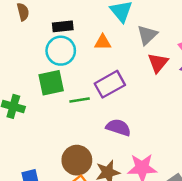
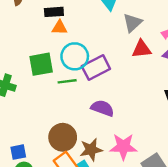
orange triangle: (103, 42) -> (60, 28), moved
cyan circle: (61, 51) -> (75, 56), moved
red triangle: (158, 63) -> (142, 49), turned 42

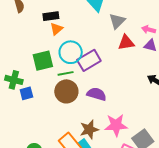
orange triangle: (60, 28) -> (56, 29), turned -40
brown circle: (63, 137) -> (66, 91), moved
blue square: (18, 152) -> (26, 93), moved

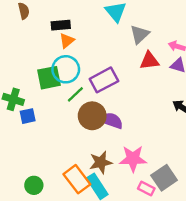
cyan circle: (71, 52) -> (66, 69), moved
green line: (66, 73) -> (75, 94), turned -35
brown circle: (66, 91) -> (92, 116), moved

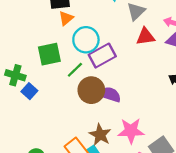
cyan circle: (66, 69) -> (86, 40), moved
blue square: (28, 116) -> (29, 91), turned -35
brown star: (101, 162) -> (100, 135), turned -30

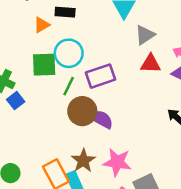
orange triangle: (66, 18) -> (42, 25), moved
cyan circle: (86, 40) -> (69, 53), moved
green line: (75, 70) -> (69, 86), turned -30

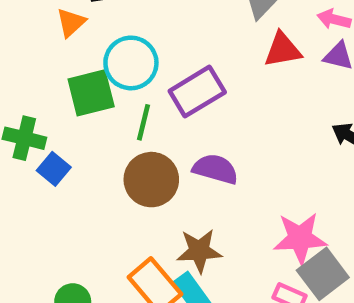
brown circle: (82, 111) -> (151, 180), moved
brown star: (83, 161) -> (199, 251), turned -30
pink star: (117, 162) -> (300, 238), moved

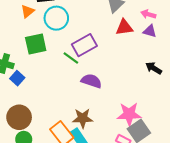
cyan circle: (131, 63) -> (56, 18), moved
green line: (143, 122) -> (71, 58), moved, turned -70
brown circle: (151, 180) -> (19, 117), moved

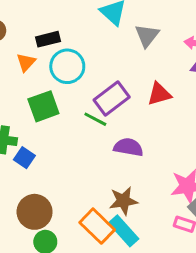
red triangle: (124, 27) -> (159, 94), moved

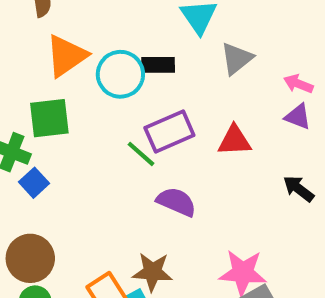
black rectangle: (48, 39) -> (158, 65), moved
orange triangle: (26, 62) -> (66, 56), size x1.6
green square: (43, 106) -> (49, 118), moved

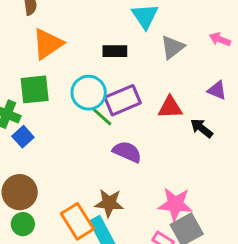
cyan circle: (120, 74) -> (89, 93), moved
pink arrow: (298, 84) -> (220, 39), moved
black arrow: (299, 189) -> (202, 128), moved

